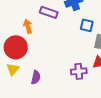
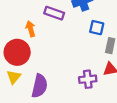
purple semicircle: (36, 77) -> (40, 86), size x1.5

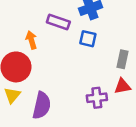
blue square: (97, 28) -> (88, 39), moved

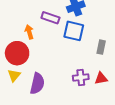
blue square: (88, 39) -> (74, 31), size x1.5
red triangle: (123, 86) -> (101, 78), moved

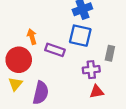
purple rectangle: (50, 18) -> (55, 50), moved
purple cross: (81, 77) -> (91, 70), moved
red triangle: (101, 78) -> (97, 92), moved

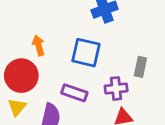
blue square: (80, 36) -> (86, 53), moved
purple rectangle: (55, 50) -> (74, 93), moved

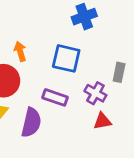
purple cross: (116, 89) -> (95, 93), turned 35

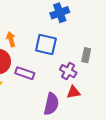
purple rectangle: (55, 97) -> (25, 73), moved
purple semicircle: (31, 123) -> (51, 104), moved

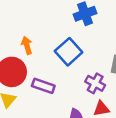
blue square: (46, 45) -> (69, 52), turned 35

